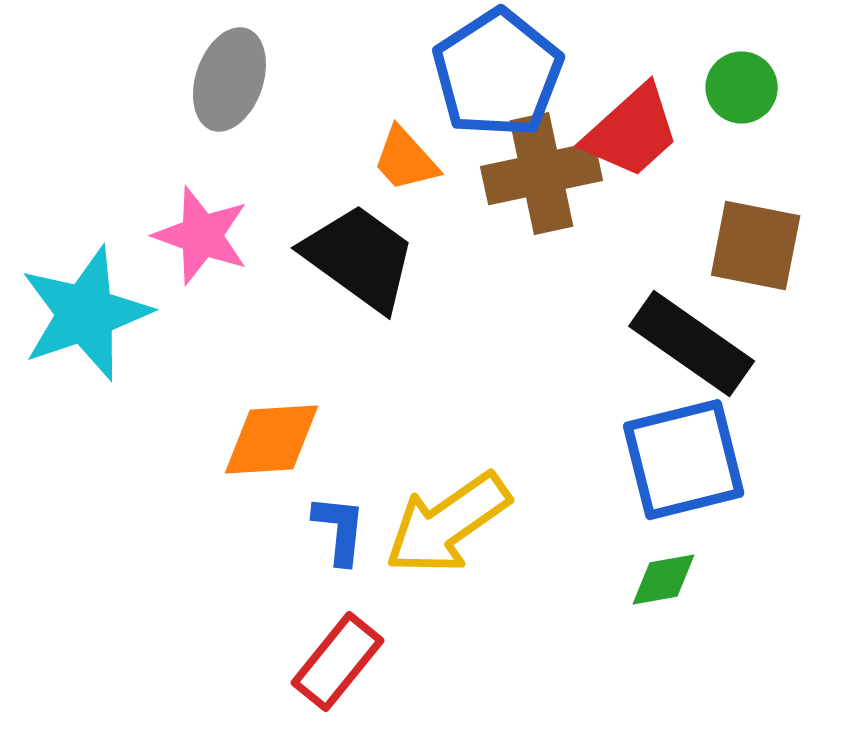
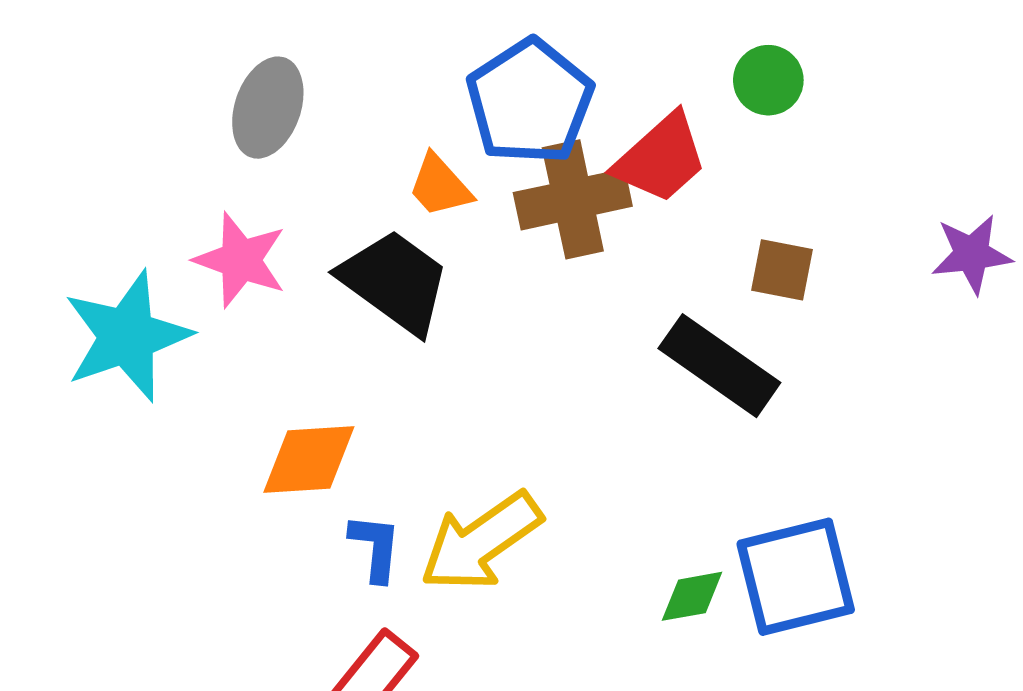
green circle: (742, 87) -> (768, 80), moved
brown square: (756, 246) -> (782, 270), size x0.7
blue square: (684, 460) -> (796, 577), moved

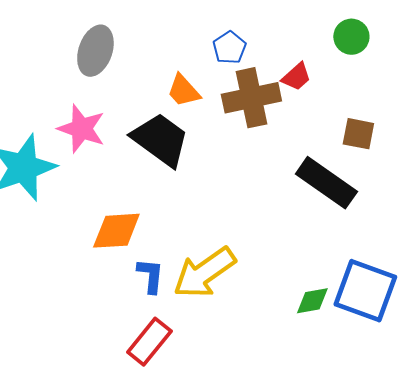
blue pentagon: (530, 102) -> (229, 48), size x0.5
red trapezoid: (661, 158) -> (296, 77), size x0.6
blue square: (796, 577) -> (365, 291), turned 34

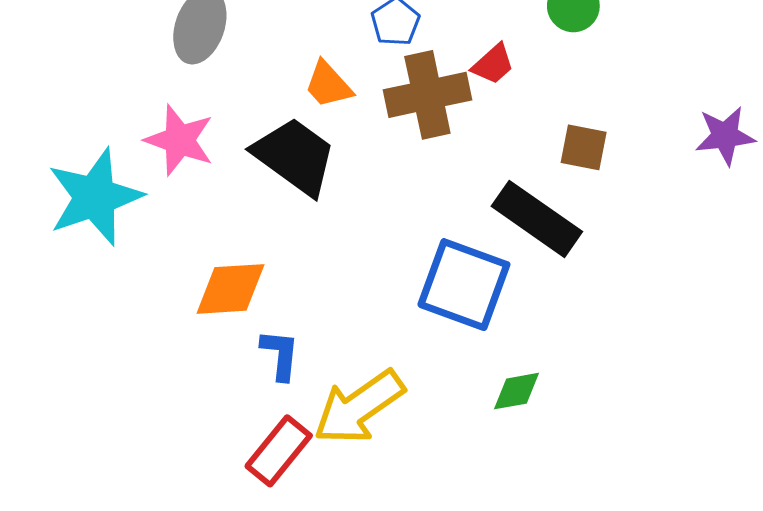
yellow arrow: (204, 273) -> (359, 407), moved
blue square: (365, 291) -> (464, 285), moved

